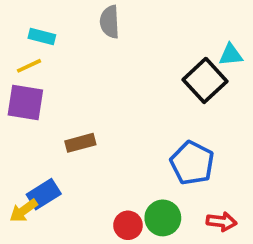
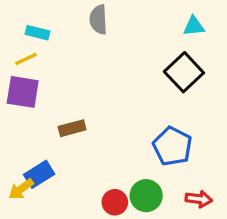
cyan triangle: (231, 55) -> (194, 26), moved

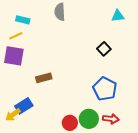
black square: (184, 72) -> (104, 49), moved, size x0.6
red arrow: (199, 199) -> (111, 119), moved

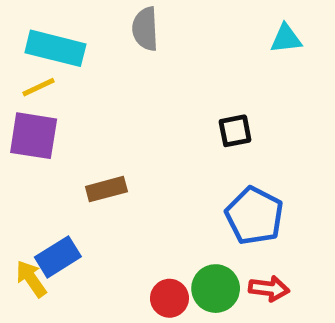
cyan rectangle: (23, 20) -> (55, 48), size x1.6
black square: (104, 49) -> (235, 131), moved, turned 32
yellow arrow: (13, 115) -> (31, 279), turned 91

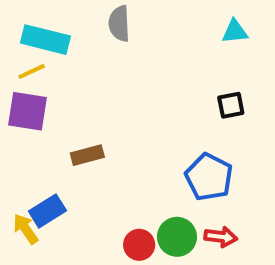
black square: (235, 131) -> (231, 105), moved

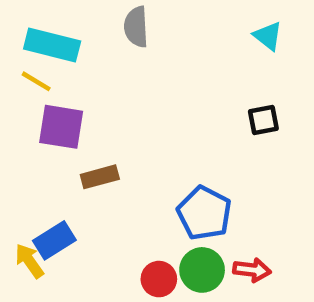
cyan triangle: (235, 32) -> (268, 36), turned 44
yellow line: (32, 71) -> (36, 81), turned 56
purple square: (28, 111) -> (61, 127), moved
blue pentagon: (209, 177) -> (204, 213), moved

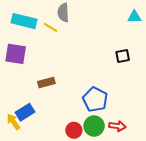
cyan triangle: (268, 36) -> (134, 17), moved, turned -40
yellow line: (36, 81) -> (51, 27), moved
purple square: (61, 127) -> (16, 54), moved

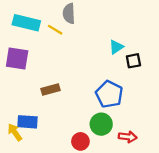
cyan triangle: (134, 17) -> (116, 47), moved, turned -32
blue pentagon: (95, 100) -> (109, 94), moved
blue rectangle: (25, 112) -> (27, 122), turned 36
green circle: (94, 126) -> (101, 124), moved

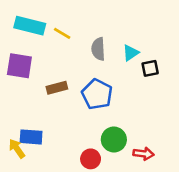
gray semicircle: (69, 14) -> (98, 49), moved
brown rectangle: (50, 90) -> (57, 88), moved
blue pentagon: (109, 94) -> (97, 94), moved

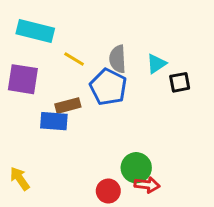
yellow line: (62, 33) -> (74, 59), moved
blue pentagon: (97, 94) -> (108, 87), moved
blue rectangle: (31, 137) -> (54, 121), moved
red arrow: (144, 154) -> (147, 185), moved

